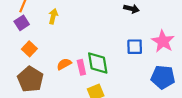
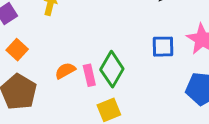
green diamond: (98, 63) -> (112, 69), turned 40

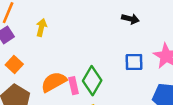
orange semicircle: (65, 71) -> (54, 82), size x1.5

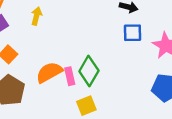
blue square: (134, 62) -> (132, 33), moved

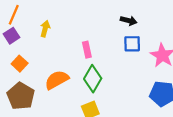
pink rectangle: (70, 76) -> (87, 50), moved

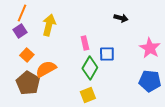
yellow arrow: (45, 29) -> (49, 25), size x1.5
blue square: (132, 44) -> (107, 54), moved
orange semicircle: (57, 80) -> (46, 69), moved

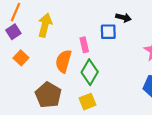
blue square: (107, 54) -> (108, 32), moved
orange semicircle: (46, 69) -> (64, 61), moved, turned -45
brown pentagon: (28, 83) -> (48, 95), moved

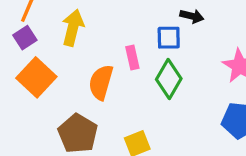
orange square: (21, 58) -> (36, 77), size x1.6
green diamond: (90, 72) -> (169, 79), moved

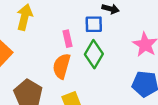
orange semicircle: (101, 82) -> (62, 66), moved

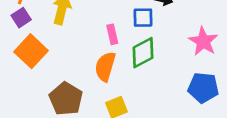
green diamond: (94, 54) -> (143, 53), turned 32

